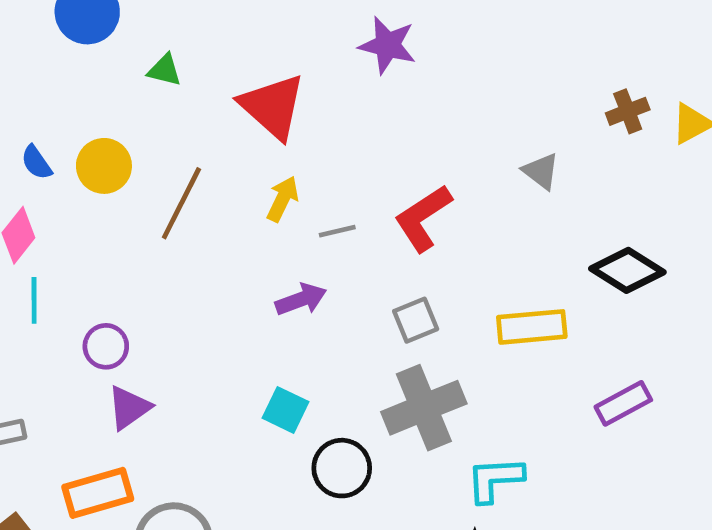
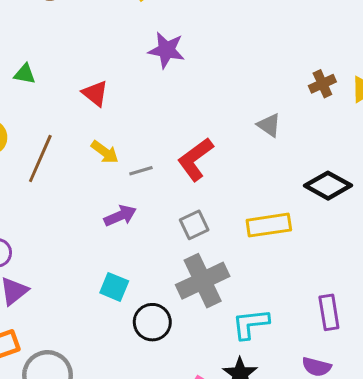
red triangle: (273, 106) -> (95, 93), size x0.6
yellow arrow: (283, 199) -> (105, 152), turned 104
purple rectangle: (623, 403) -> (329, 312), moved, turned -68

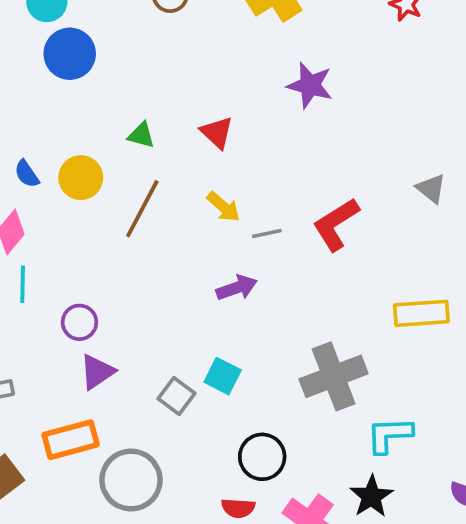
green triangle: (25, 74) -> (141, 135), moved
gray square: (194, 225) -> (177, 396), moved, turned -32
black circle: (152, 322) -> (262, 457), moved

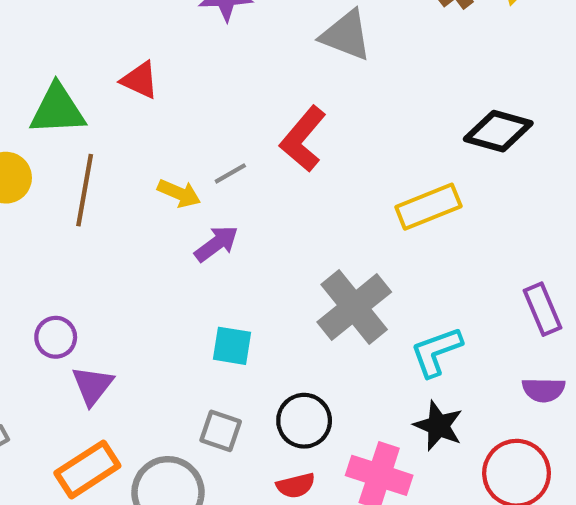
green triangle: (141, 135) -> (57, 110), size x1.8
gray triangle: (431, 189) -> (346, 35), moved, size x1.5
yellow arrow: (223, 207) -> (179, 193), moved
gray square: (177, 396) -> (221, 431), moved

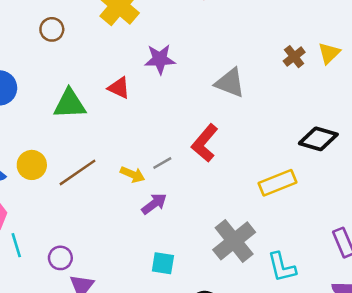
red triangle: (140, 80) -> (119, 88), moved
green triangle: (57, 110) -> (70, 104), moved
brown line: (85, 190) -> (78, 172), turned 45
cyan L-shape: (436, 352) -> (282, 267), turned -84

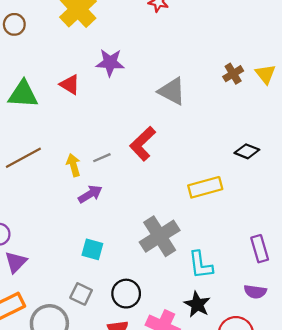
yellow triangle: (329, 53) -> (265, 74), turned -30
black diamond: (318, 139) -> (247, 151), size x0.7
yellow arrow: (133, 174) -> (73, 165), turned -135

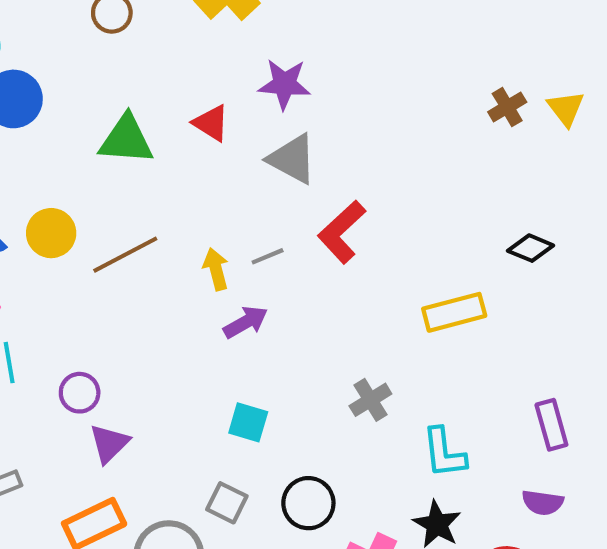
gray triangle: (172, 91) -> (292, 159), moved
gray cross: (160, 236) -> (370, 400), size x0.6

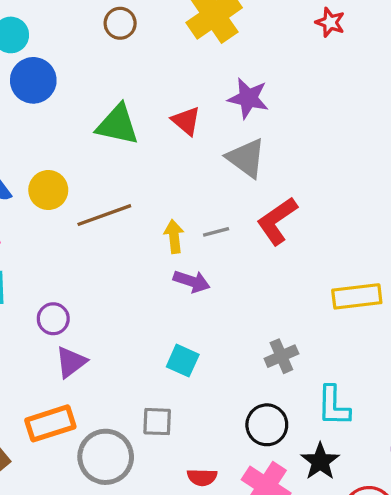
purple arrow: (246, 322) -> (192, 281), turned 40
gray square: (227, 503) -> (157, 422), turned -32
black circle: (308, 503) -> (267, 425), moved

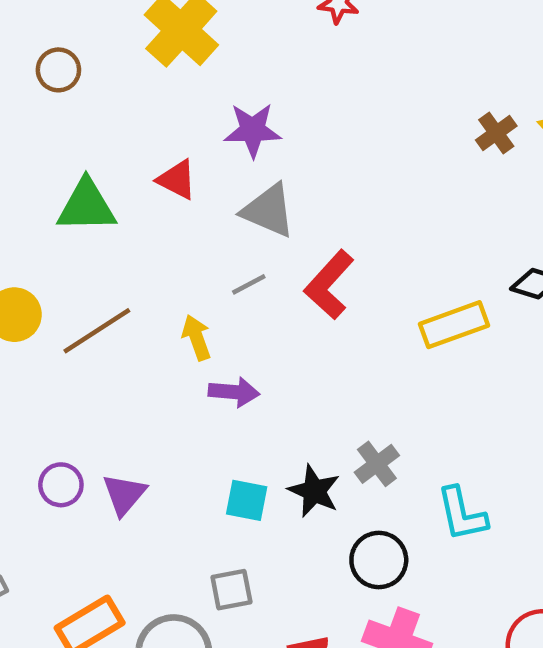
gray line: (216, 232) -> (249, 284), moved
yellow rectangle: (357, 296) -> (454, 325), moved
purple triangle: (71, 362) -> (124, 494), moved
black star: (320, 461) -> (314, 491), moved

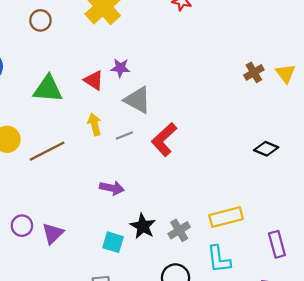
purple star: (253, 130) -> (120, 68), moved, size x0.7
yellow rectangle: (454, 325) -> (226, 217), moved
yellow arrow: (196, 338) -> (94, 124), moved
black star: (314, 491) -> (143, 226), moved

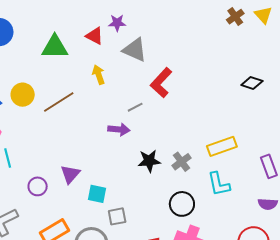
gray line: (124, 135) -> (135, 107), moved
purple circle: (22, 226) -> (38, 186), moved
black star: (143, 226) -> (149, 161), turned -30
cyan square: (113, 242) -> (97, 194), moved

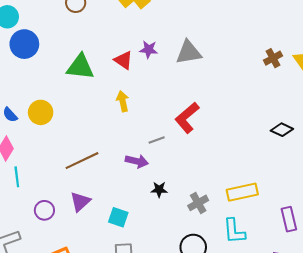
gray triangle: (135, 50) -> (189, 52), moved, turned -40
brown line: (59, 102) -> (82, 161), moved
black star: (149, 161) -> (159, 190), moved, size x0.7
cyan square: (97, 194) -> (118, 217), moved

